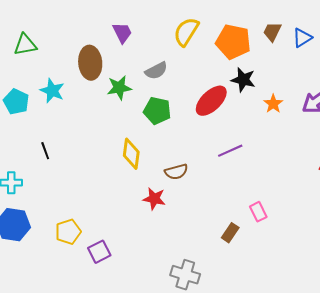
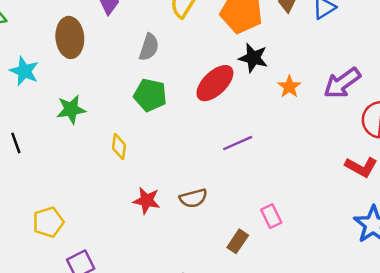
gray semicircle: (156, 71) -> (149, 47), turned -45
green star: (119, 88) -> (71, 109), moved
yellow diamond: (131, 154) -> (119, 147), size x0.7
brown semicircle: (176, 172) -> (193, 198), moved
yellow pentagon: (68, 232) -> (48, 222), moved

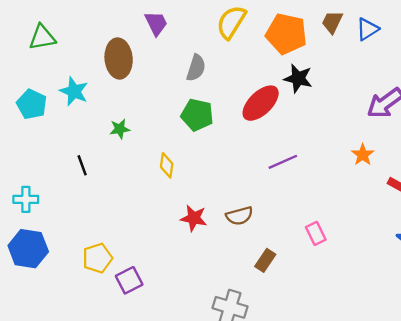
orange star: (289, 87) -> (363, 155), moved
green star: (71, 109) -> (120, 129), size x0.7
black line: (16, 143) -> (82, 165), moved
yellow pentagon: (48, 222) -> (97, 258), moved
brown rectangle: (238, 241) -> (265, 260), moved

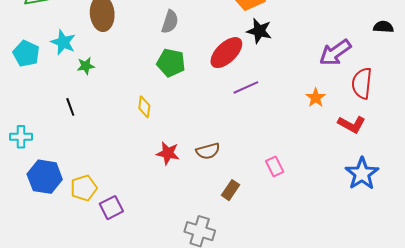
green star: (120, 129) -> (86, 66), moved
purple line: (283, 162) -> (246, 87), moved
blue hexagon: (28, 249) -> (45, 177), moved

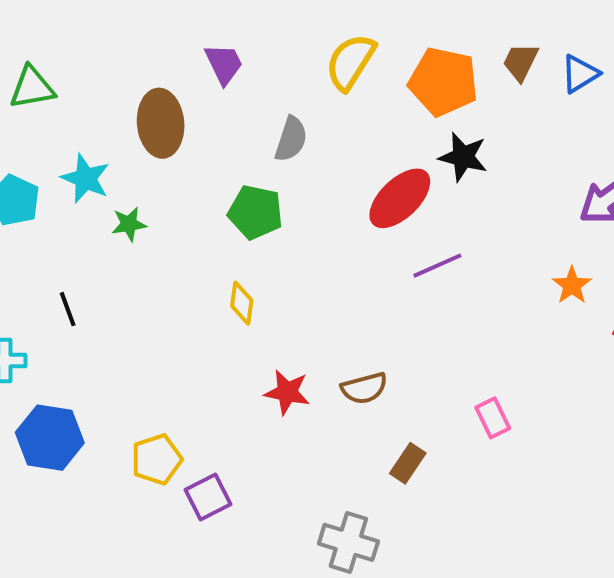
green pentagon: (171, 63) -> (255, 212), moved
black line: (70, 107) -> (68, 309), moved
yellow pentagon: (84, 188) -> (157, 459), moved
purple square: (111, 208) -> (208, 497), moved

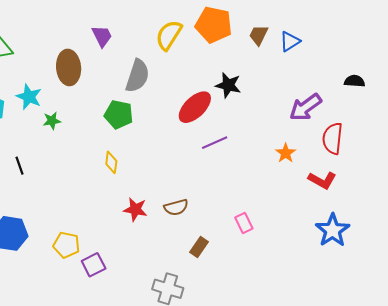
orange pentagon: (443, 82) -> (214, 25), moved
gray semicircle: (291, 139) -> (137, 76), size x1.4
yellow pentagon: (157, 459) -> (66, 245), turned 30

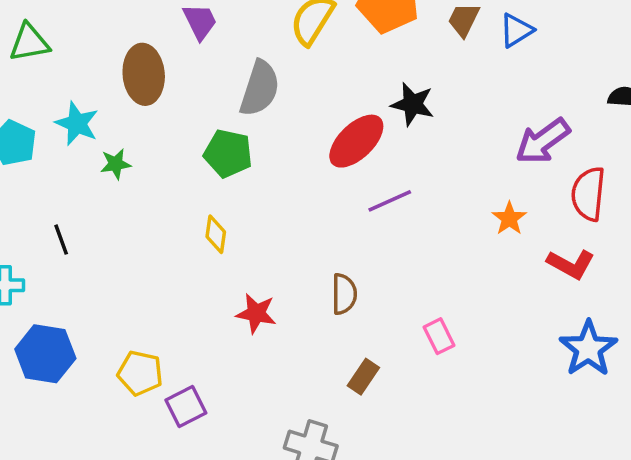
brown semicircle: (176, 207) -> (344, 294), moved, turned -75

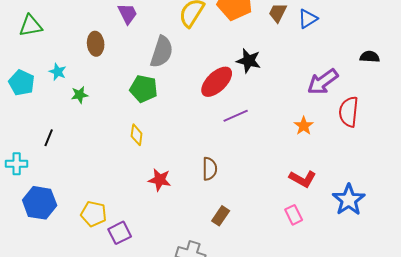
brown ellipse: (144, 74) -> (96, 44), size x0.7
cyan star: (77, 124) -> (58, 72), size x0.7
black line: (61, 240) -> (49, 138), turned 42
red L-shape: (571, 264) -> (303, 179), moved
pink rectangle: (439, 336) -> (294, 215), moved

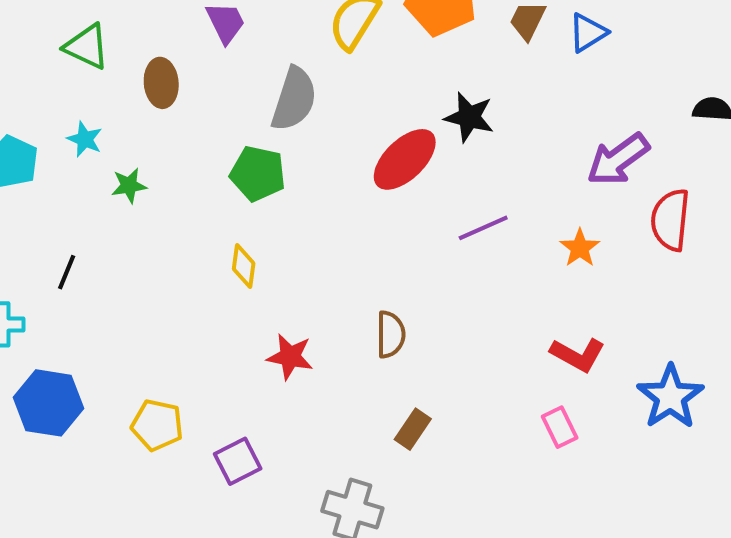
green triangle: (31, 26) -> (87, 47), moved, turned 35
purple line: (236, 116) -> (483, 228), moved
purple square: (120, 233) -> (238, 461), moved

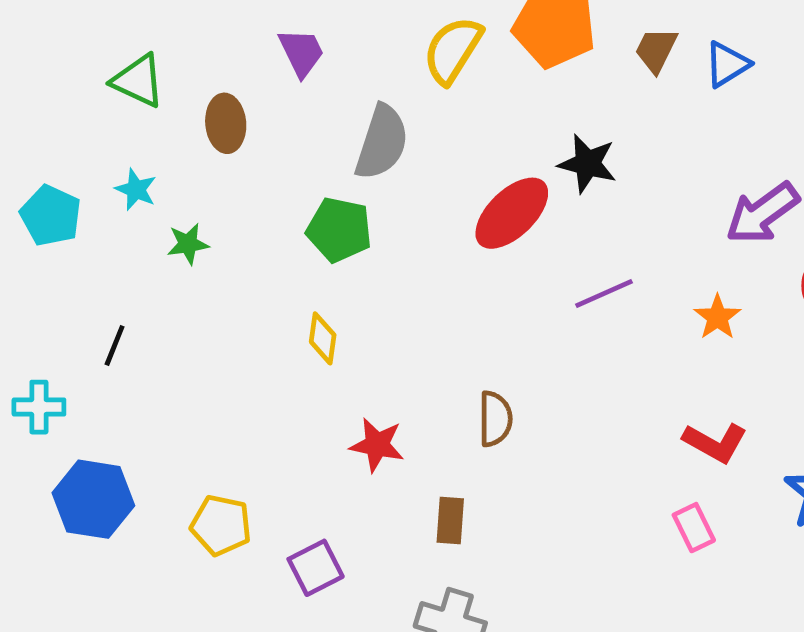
brown rectangle: (413, 429) -> (450, 521), moved, turned -30

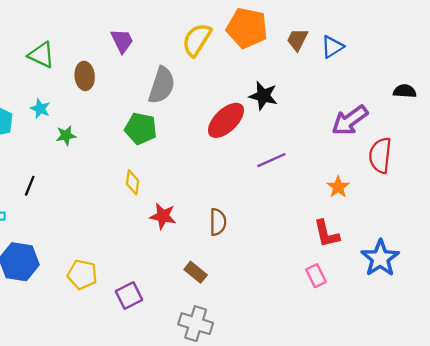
orange star: (717, 317) -> (338, 187), moved
red L-shape: (715, 442) -> (326, 234), turned 48
red star: (377, 445) -> (163, 216), moved
brown rectangle: (450, 521) -> (196, 272), turned -55

